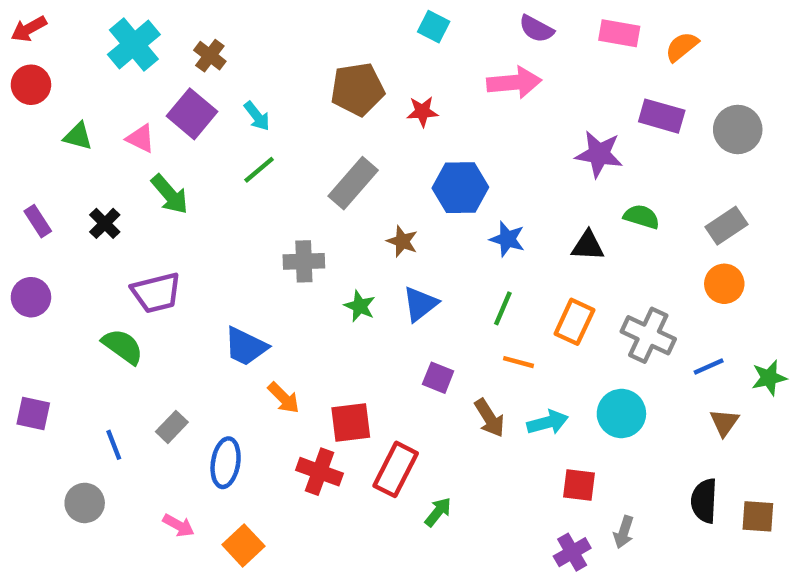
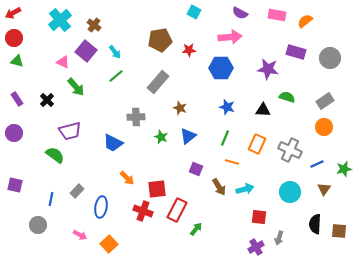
green triangle: (78, 136) -> (17, 61), moved
blue hexagon: (460, 188) -> (221, 68), moved
blue trapezoid: (246, 346) -> (113, 143), moved
cyan circle: (621, 414) -> (290, 192), moved
blue line: (114, 445) -> (51, 199), turned 32

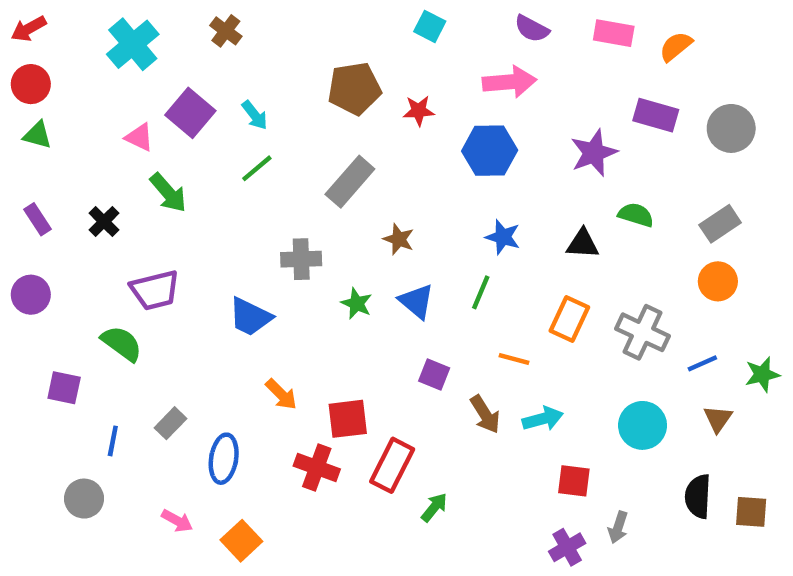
brown cross: (94, 25) -> (226, 31), moved
purple star: (268, 69) -> (594, 153), turned -30
blue triangle: (188, 136) -> (416, 301), turned -42
green line: (225, 138) -> (481, 292), moved
purple square: (15, 185) -> (64, 388), moved

